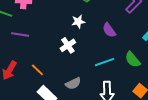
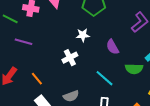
green semicircle: (133, 60) -> (134, 69), moved, turned -54
cyan line: (105, 62) -> (105, 78), turned 54

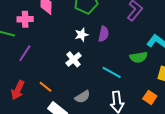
purple line: (23, 42) -> (25, 53), turned -60
purple semicircle: (113, 47) -> (104, 34), moved, turned -126

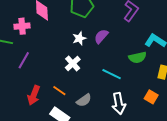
purple semicircle: (104, 34) -> (101, 36), turned -147
orange line: (46, 87) -> (59, 91), moved
red arrow: (18, 90) -> (34, 95), moved

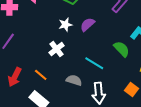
green semicircle: (137, 57) -> (122, 49), turned -126
gray semicircle: (84, 100) -> (74, 80), moved, turned -133

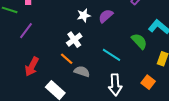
orange line: (41, 75) -> (67, 59), moved
gray semicircle: (74, 80) -> (82, 71), moved

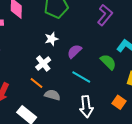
purple semicircle: (106, 16) -> (74, 51), moved

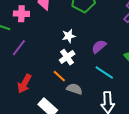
white star: (51, 39) -> (69, 36), moved

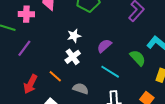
orange line: (59, 76) -> (55, 76), moved

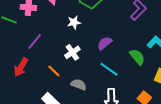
white star: (74, 36) -> (74, 22), moved
purple line: (24, 48) -> (35, 42), moved
red arrow: (30, 84) -> (21, 67), moved

